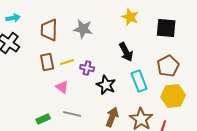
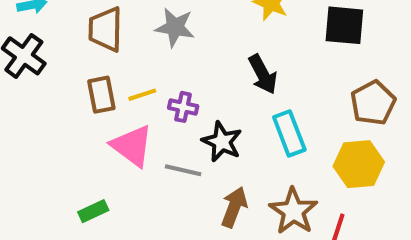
brown pentagon: (168, 66) -> (373, 103), moved
pink triangle: (62, 87) -> (132, 146), size x1.6
gray line: (72, 114) -> (183, 170), moved

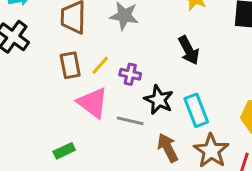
yellow line: (142, 95) -> (100, 65), turned -30
cyan rectangle: (289, 134) -> (196, 110), moved
brown arrow: (234, 207) -> (168, 148), turned -48

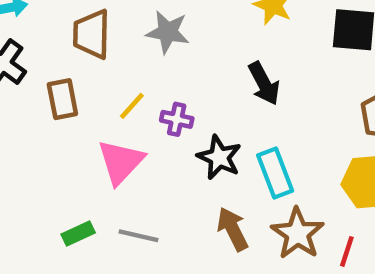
brown rectangle: (70, 65) -> (62, 99), moved
pink triangle: (93, 103) -> (121, 162), turned 36
gray line: (130, 121) -> (139, 236), moved

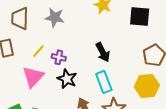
black arrow: (264, 83) -> (103, 52), moved
black star: (219, 157) -> (67, 79), moved

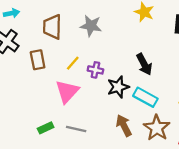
black star: (67, 79) -> (118, 87), moved, turned 30
cyan rectangle: (104, 82) -> (145, 97), turned -40

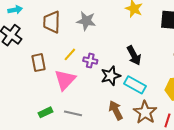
brown rectangle: (38, 60) -> (39, 63), moved

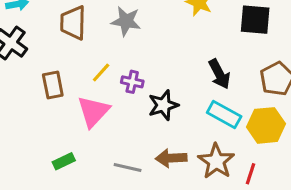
black arrow: (134, 55) -> (219, 74), moved
cyan rectangle: (135, 85) -> (224, 115), moved
brown arrow: (116, 110) -> (171, 158), turned -66
gray line: (73, 113) -> (128, 167), moved

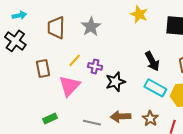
gray star: (126, 21) -> (91, 27), turned 30
brown star: (216, 161) -> (150, 119), size x0.7

